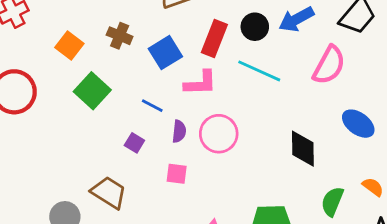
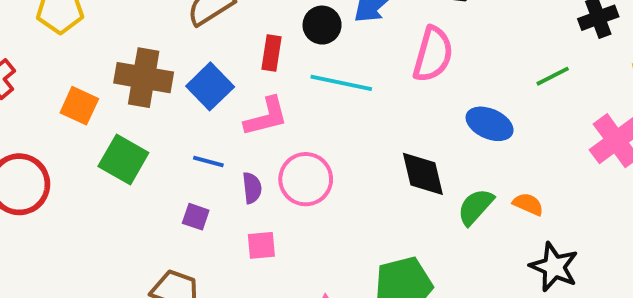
brown cross: (120, 36) -> (144, 78), size x1.6
red rectangle: (214, 38) -> (271, 53), size x0.7
green semicircle: (332, 201) -> (475, 207), moved, turned 32

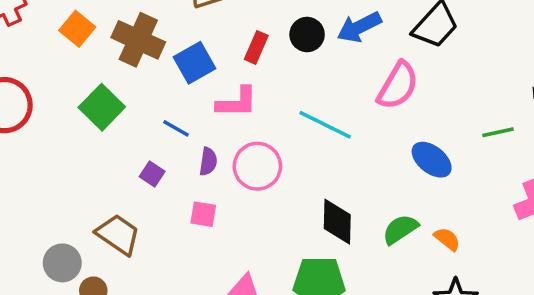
cyan line: (341, 83) -> (325, 125), moved
orange square: (79, 106) -> (77, 29), moved
black diamond: (423, 174) -> (337, 222), moved

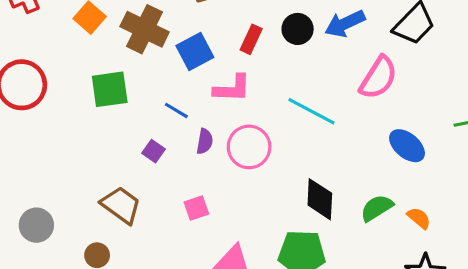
green square: (102, 107) -> (110, 89), turned 36
pink square: (203, 214) -> (196, 208), moved, turned -30
gray circle: (62, 263) -> (36, 225), moved

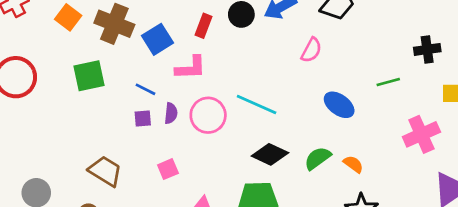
pink semicircle: (378, 78) -> (311, 50), size x0.7
cyan line: (311, 111) -> (257, 104), moved
purple square: (154, 151) -> (143, 118), moved, turned -36
black diamond: (320, 199) -> (270, 154), turned -64

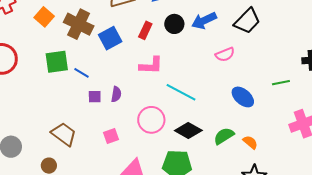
pink semicircle: (311, 50) -> (225, 54), turned 36
pink L-shape: (191, 68) -> (151, 65), moved
blue line: (146, 89) -> (82, 73), moved
pink circle: (208, 115) -> (151, 120), moved

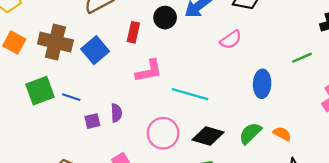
blue ellipse: (243, 97) -> (262, 84), turned 65

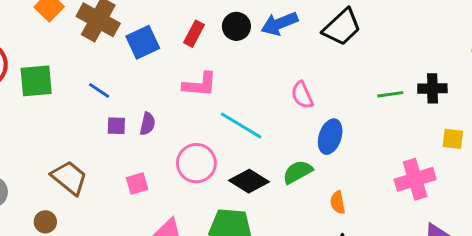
pink semicircle: (231, 40) -> (302, 95), moved, turned 85
green line: (302, 58) -> (390, 94), moved
green square: (40, 91) -> (36, 81), moved
green semicircle: (250, 133) -> (298, 172), moved
orange semicircle: (282, 134) -> (338, 202), turned -144

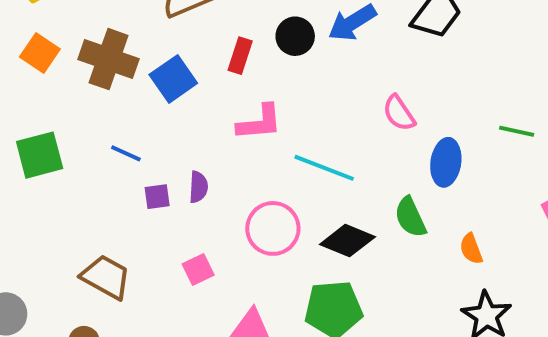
green line: (390, 94) -> (517, 131), moved, turned 30
green semicircle: (298, 172) -> (410, 217), turned -76

